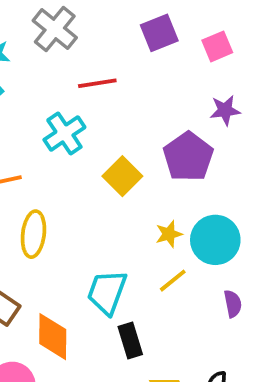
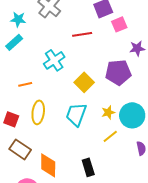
pink square: (217, 46) -> (119, 24), moved
red line: (97, 83) -> (82, 34), moved
purple pentagon: (188, 157) -> (118, 72), turned 30
cyan trapezoid: (107, 292) -> (76, 114), moved

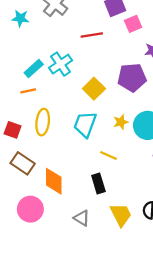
cyan rectangle: (14, 42) -> (34, 69), moved
yellow line: (110, 136) -> (108, 156), moved, turned 63

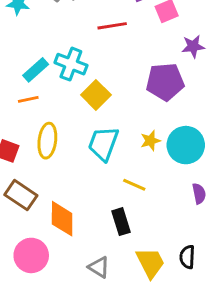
cyan cross: (61, 64) -> (71, 64), turned -35
yellow square: (94, 89) -> (96, 95), moved

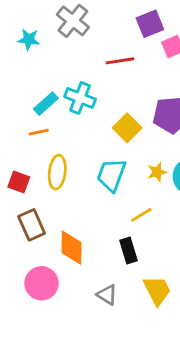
yellow square: (96, 95) -> (127, 128), moved
yellow line: (134, 185) -> (141, 215), turned -55
brown rectangle: (21, 195) -> (32, 225), turned 32

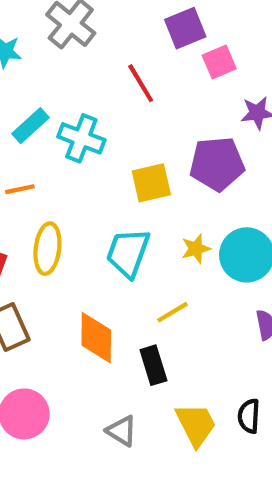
red line: (120, 61) -> (141, 83), turned 68
cyan rectangle: (46, 104) -> (30, 126), moved
yellow square: (127, 128) -> (151, 183), turned 32
orange diamond: (71, 248) -> (96, 338), moved

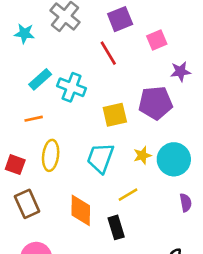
purple square: (185, 28) -> (120, 19), moved

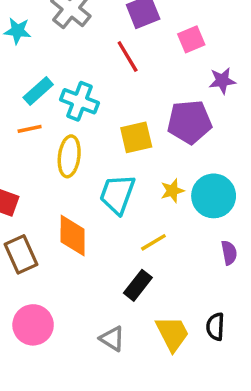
orange line: (34, 119) -> (30, 129), moved
yellow ellipse: (51, 155) -> (69, 156), moved
orange diamond: (81, 210) -> (73, 235), moved
black rectangle: (116, 227) -> (138, 285), turned 55

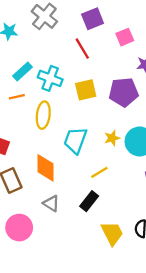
yellow square: (136, 137) -> (86, 90), moved
gray triangle: (112, 339) -> (51, 203), moved

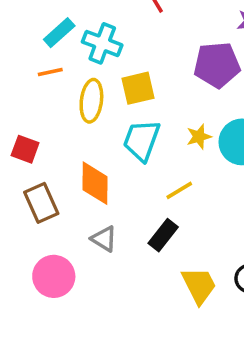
yellow square: (86, 90) -> (138, 88), moved

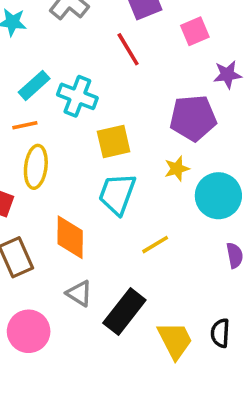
yellow ellipse: (91, 101) -> (36, 167), moved
yellow star: (199, 137) -> (177, 169), moved
black rectangle: (163, 235) -> (124, 311), moved, size x1.4

